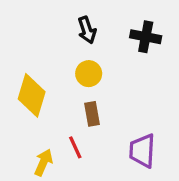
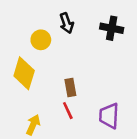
yellow circle: (89, 74) -> (41, 40), moved
red line: (75, 147) -> (68, 111), moved

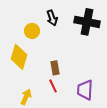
black cross: (112, 28) -> (87, 22), size x1.4

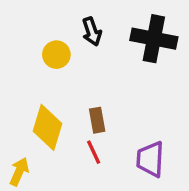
yellow diamond: (19, 57) -> (48, 127), moved
yellow arrow: (26, 97) -> (19, 172), moved

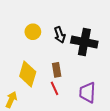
black arrow: (92, 32) -> (60, 35), moved
black cross: (154, 39) -> (84, 42), moved

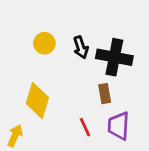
brown rectangle: (57, 70) -> (105, 94), moved
red line: (54, 88) -> (85, 127), moved

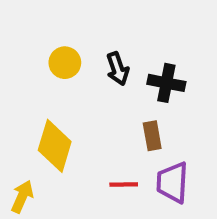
black cross: (114, 57) -> (166, 83), size x0.7
red line: (85, 127) -> (124, 184), turned -66

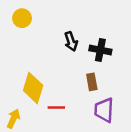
yellow circle: (65, 63) -> (22, 18), moved
red line: (124, 184) -> (56, 108), moved

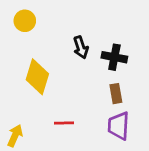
brown rectangle: (92, 82) -> (116, 94), moved
yellow diamond: (33, 88) -> (37, 77), moved

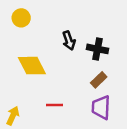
yellow diamond: (37, 77) -> (32, 66), turned -44
brown rectangle: (116, 94) -> (99, 80), turned 56

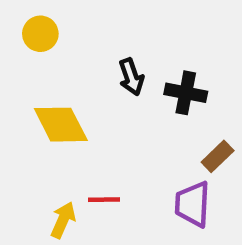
brown rectangle: (99, 80) -> (218, 156), moved
yellow arrow: (13, 116) -> (63, 220), moved

